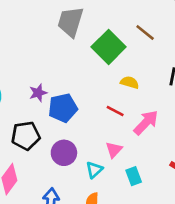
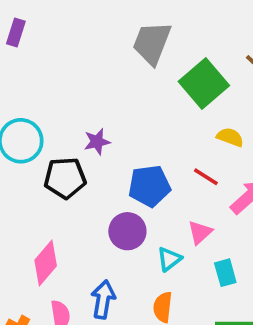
blue pentagon: (63, 108) -> (149, 186), moved
black pentagon: (26, 136) -> (65, 178), moved

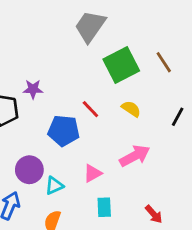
red line: (206, 177) -> (90, 109), moved
purple circle: (127, 231) -> (29, 170), moved
cyan triangle: (169, 259) -> (54, 186), moved

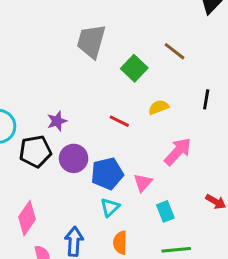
green square: (121, 65) -> (134, 68), size x0.7
yellow semicircle: (131, 109) -> (159, 107), turned -36
blue pentagon: (64, 131) -> (107, 174), moved
purple circle: (29, 170) -> (74, 158), moved

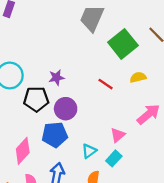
green square: (134, 68) -> (123, 44), size x1.4
blue pentagon: (107, 174) -> (55, 135), moved
cyan rectangle: (165, 211) -> (114, 158), moved, turned 56

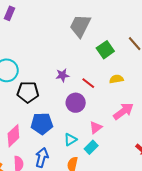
green square: (123, 44) -> (105, 50), size x0.7
purple star: (56, 78) -> (62, 75), moved
purple circle: (66, 109) -> (76, 103), moved

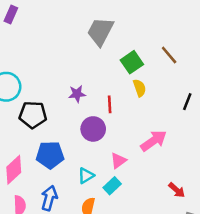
yellow semicircle: (116, 79) -> (140, 88), moved, turned 80
red line: (88, 83) -> (110, 104), turned 48

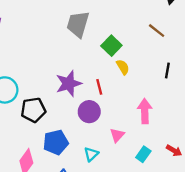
brown line: (169, 55) -> (157, 31), moved
purple star: (77, 94) -> (69, 84), size x1.6
pink arrow: (154, 141) -> (145, 111), turned -45
cyan rectangle: (112, 186) -> (143, 154), moved

